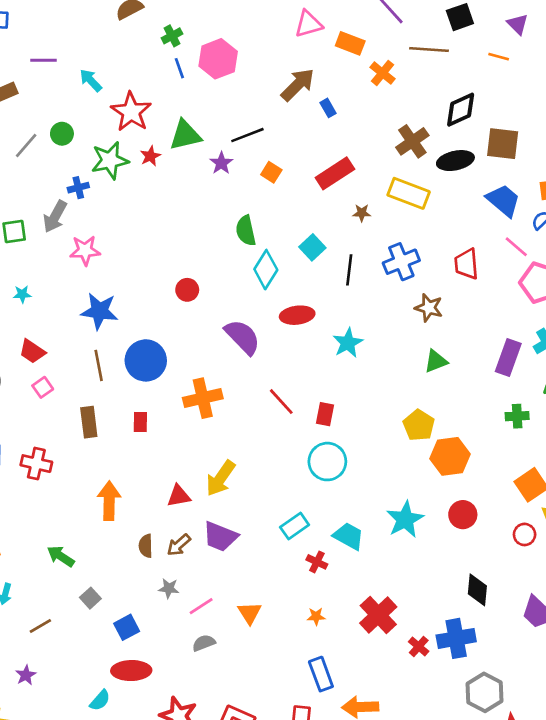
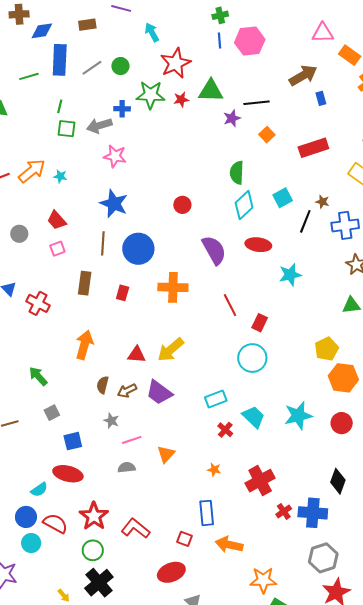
brown star: (362, 213) -> (322, 202), moved
gray arrow: (55, 217) -> (99, 126), turned 30

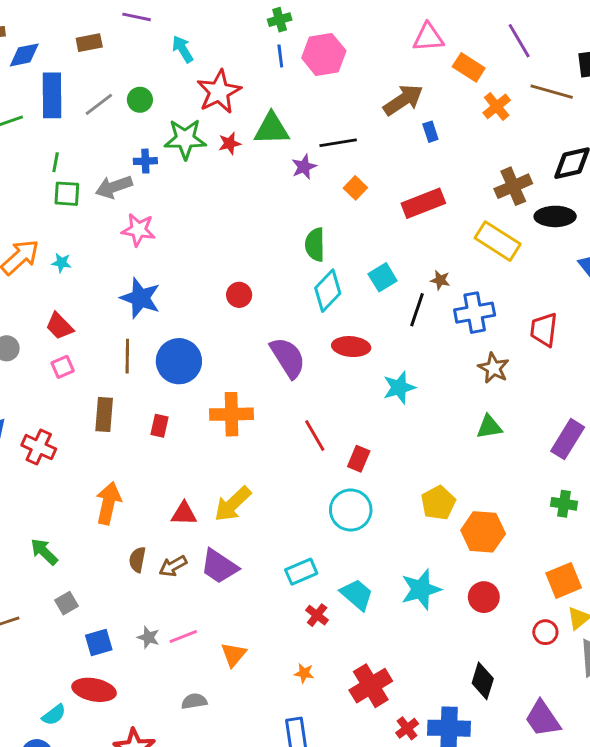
yellow pentagon: (326, 349) -> (438, 503), moved
gray star: (111, 421) -> (148, 637), moved
gray semicircle: (127, 467) -> (194, 701), moved

